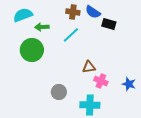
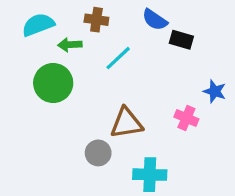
brown cross: (73, 12) -> (96, 20), moved
brown triangle: (89, 67) -> (126, 123), moved, size x1.5
pink cross: (101, 81) -> (186, 118), moved
blue star: (129, 84) -> (215, 91), moved

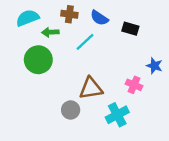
blue semicircle: (155, 20) -> (99, 18), moved
cyan cross: (150, 175) -> (117, 115), moved, turned -30

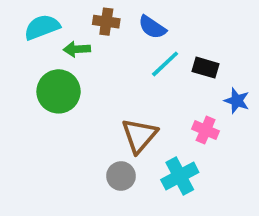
black rectangle: (130, 29) -> (206, 68), moved
cyan line: (85, 42) -> (165, 64), moved
brown triangle: (91, 88) -> (139, 136), turned -40
gray circle: (71, 110) -> (121, 176), moved

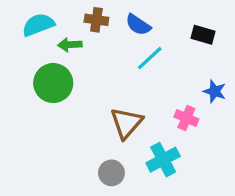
black rectangle: (206, 68) -> (203, 35), moved
gray circle: (121, 176) -> (111, 173), moved

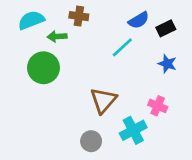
blue semicircle: (138, 25) -> (139, 20), moved, turned -65
black rectangle: (203, 35) -> (166, 28), turned -42
blue star: (215, 91) -> (167, 64), moved
pink cross: (186, 118) -> (158, 106), moved

